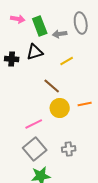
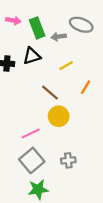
gray ellipse: (81, 23) -> (81, 25), turned -60
orange line: (85, 104) -> (86, 87), moved, turned -48

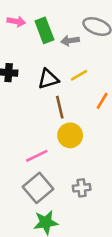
black triangle: (32, 56) -> (48, 79), moved
brown line: (50, 93) -> (60, 107), turned 36

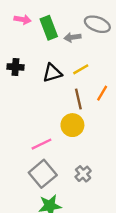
brown line: (60, 107) -> (78, 99), moved
gray cross: (82, 188) -> (83, 174), turned -35

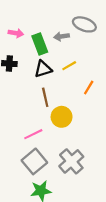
pink arrow: (23, 19) -> (16, 33), moved
green rectangle: (49, 28) -> (40, 44), moved
brown line: (78, 99) -> (45, 97), moved
gray cross: (83, 174) -> (71, 161), size x1.6

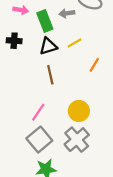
yellow circle: (62, 117) -> (79, 111), moved
pink line: (33, 134) -> (38, 112), turned -30

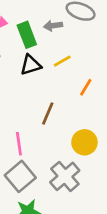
brown line: (50, 75) -> (48, 113), moved, turned 36
yellow circle: (79, 111) -> (84, 142), moved
pink line: (38, 112) -> (19, 144), turned -42

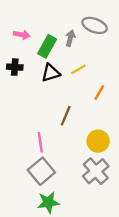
gray arrow: (53, 26) -> (70, 38), turned 112
green rectangle: (27, 35) -> (47, 46), turned 50
gray cross: (65, 176) -> (96, 171), moved

